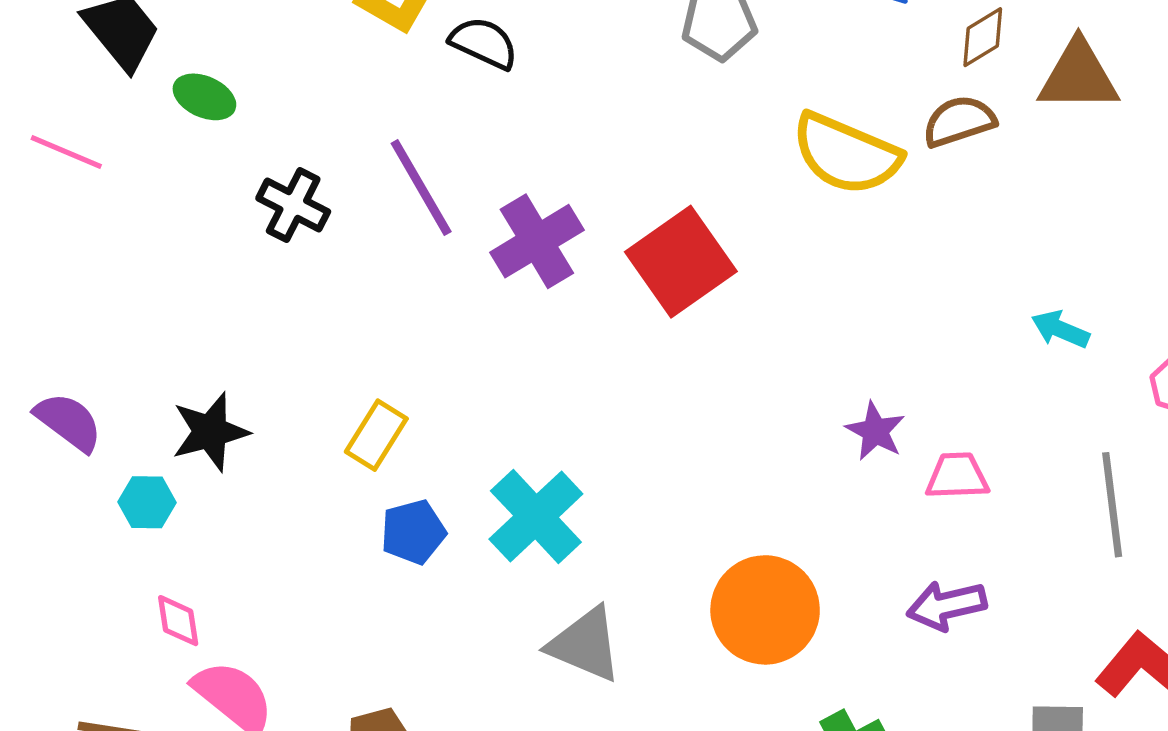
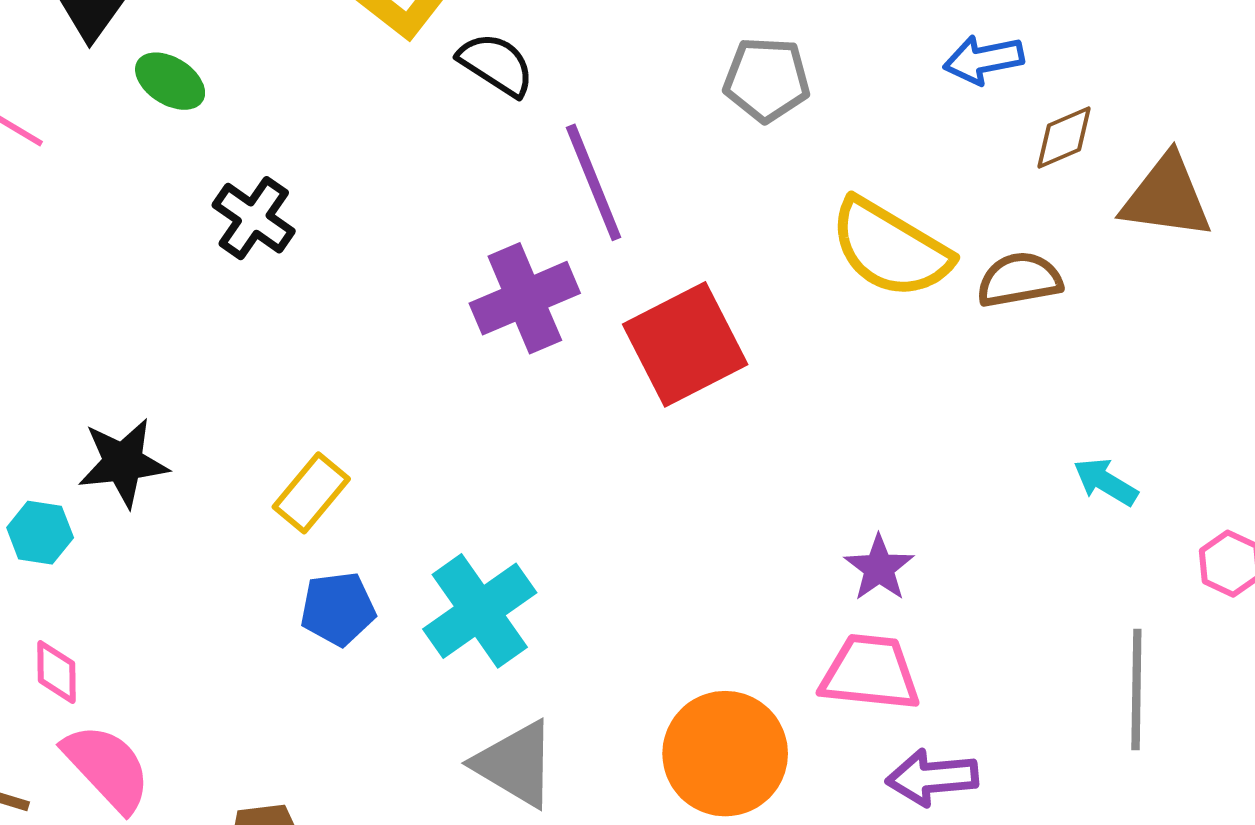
brown semicircle: (959, 121) -> (1019, 280), moved
purple line: (421, 188) -> (594, 182), moved
pink trapezoid: (957, 476) -> (870, 673), moved, size x1.4

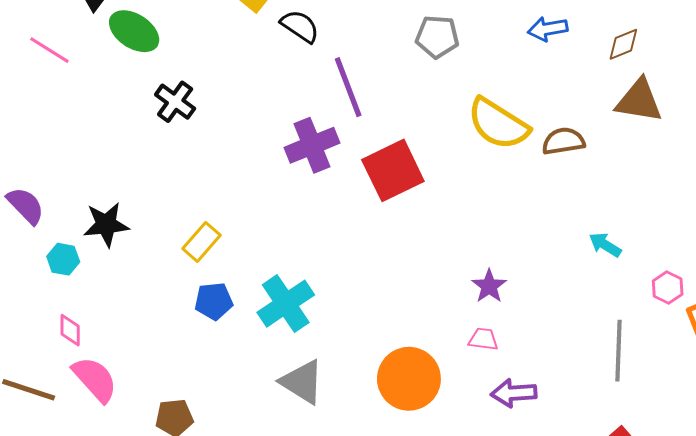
green ellipse: (170, 81) -> (134, 31), size x1.4
brown diamond: (1064, 137) -> (623, 44), moved
pink trapezoid: (870, 673) -> (483, 339), size x0.6

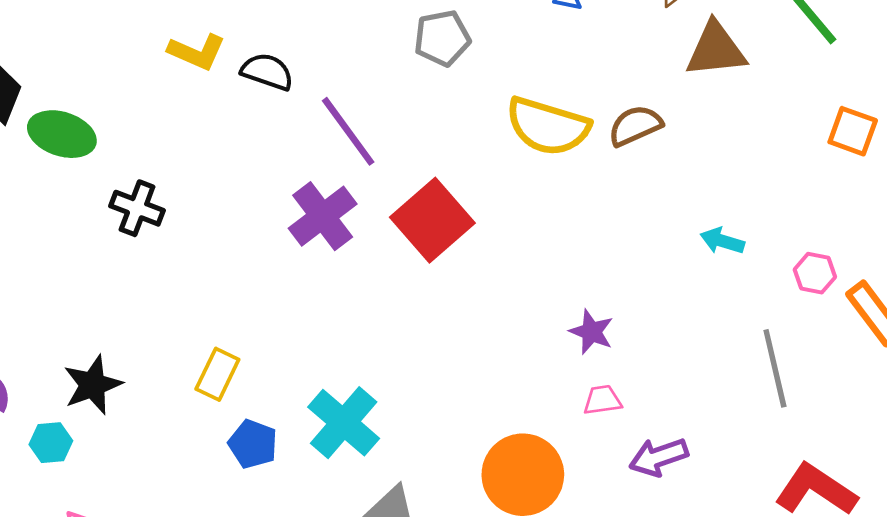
blue pentagon: (214, 301) -> (253, 444), turned -30

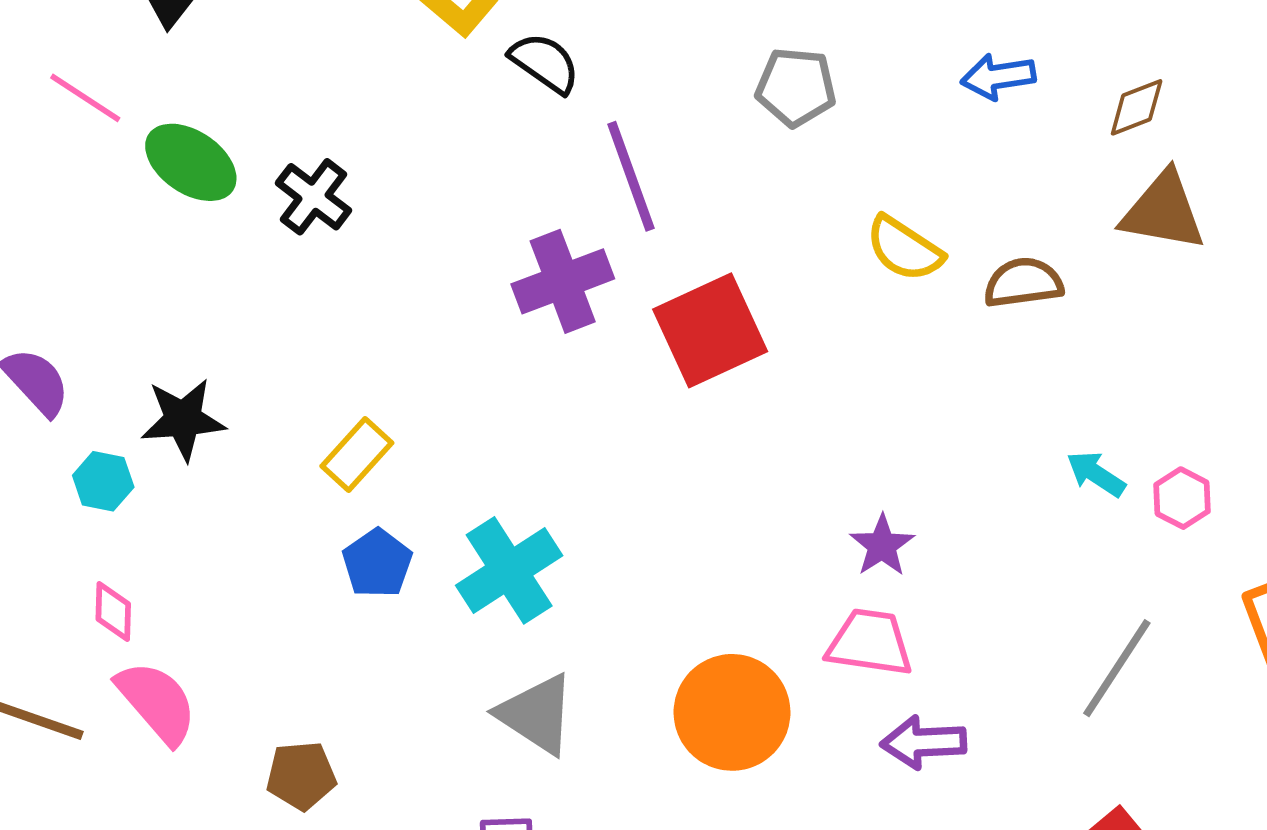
yellow semicircle: (548, 126) -> (904, 249), size x0.7
green ellipse: (62, 134) -> (191, 162), moved
pink hexagon: (815, 273) -> (1182, 498), moved
gray line: (775, 368) -> (1117, 668), turned 30
pink trapezoid: (602, 400) -> (870, 643), size x1.6

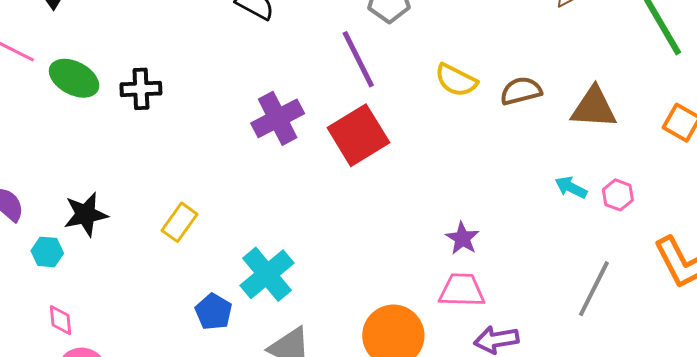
purple line: (631, 176) -> (358, 59), moved
black cross: (314, 197) -> (141, 89), turned -33
brown triangle: (1163, 211) -> (594, 108), moved
blue pentagon: (377, 563) -> (214, 312), moved

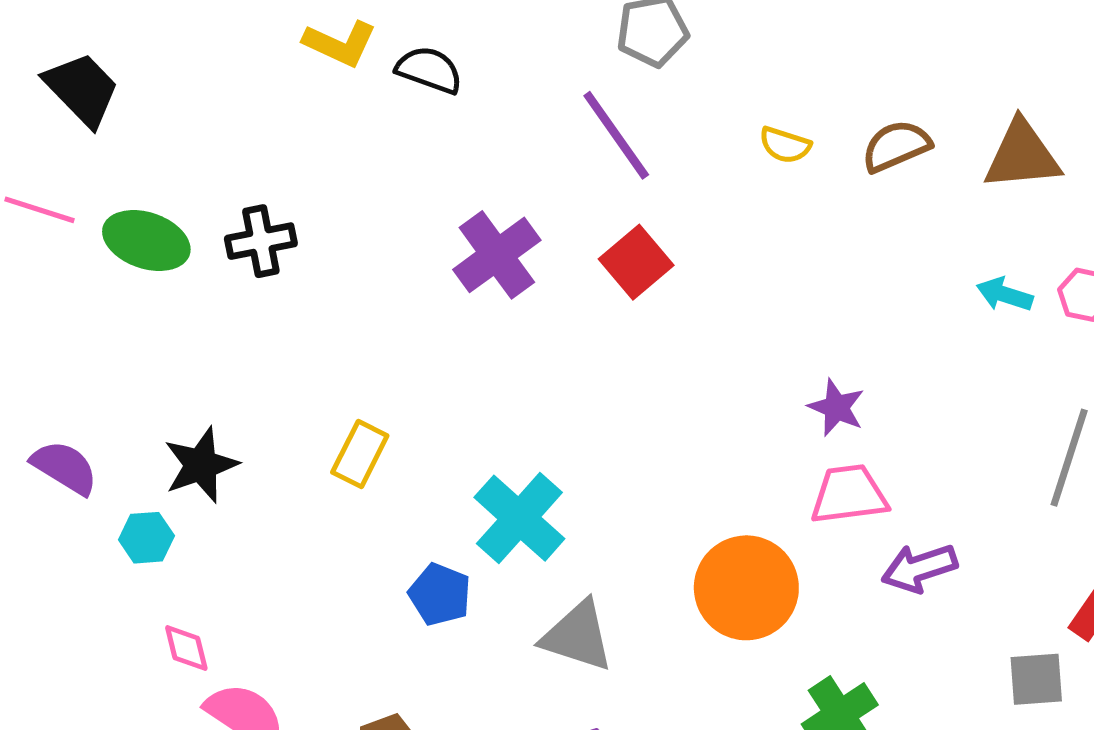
yellow semicircle: (456, 80) -> (785, 145), size x0.7
red square: (358, 135) -> (636, 262), size x0.7

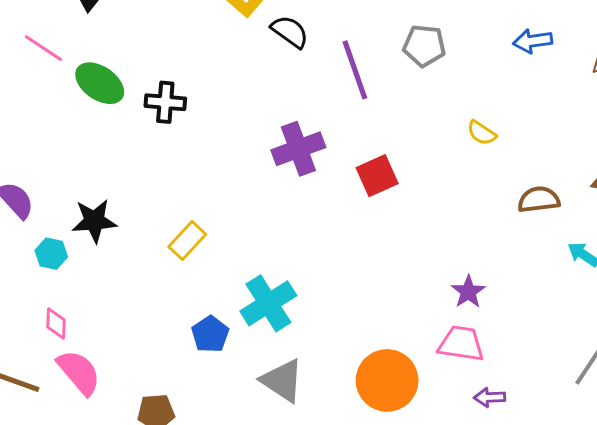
purple line: (616, 135) -> (355, 70), moved
brown semicircle: (896, 146) -> (539, 200), moved
purple arrow: (919, 568) -> (490, 397), size x0.7

